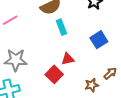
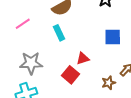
cyan rectangle: (61, 27) -> (59, 33), moved
blue square: (99, 40) -> (113, 37), turned 36

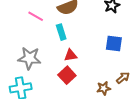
pink line: (23, 24) -> (36, 16), moved, turned 56
red triangle: (83, 58) -> (71, 55), moved

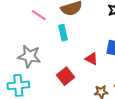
red triangle: (71, 55) -> (91, 59), moved, turned 32

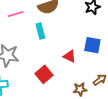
pink line: (39, 15) -> (16, 14), turned -49

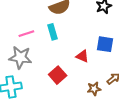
pink line: (16, 14) -> (26, 34), moved

